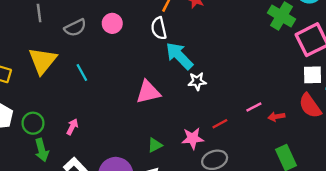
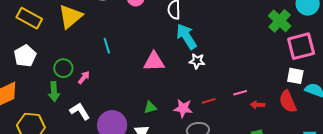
cyan line: (82, 72) -> (107, 46), moved
green circle: (33, 123) -> (63, 68), moved

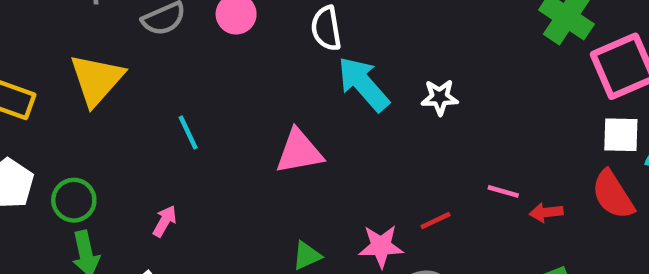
white star: (197, 61) -> (440, 97), moved
green circle: (63, 68) -> (74, 200), moved
pink arrow: (84, 77) -> (165, 221), moved
pink line: (240, 93) -> (503, 191), turned 40

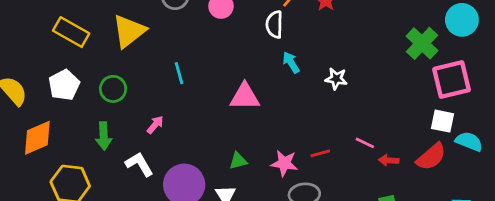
cyan arrow: (363, 84) -> (291, 62), size x0.6
red semicircle: (613, 195) -> (431, 157), turned -108
green circle: (74, 200) -> (113, 89), moved

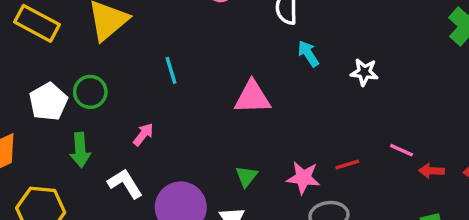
white pentagon: (64, 85) -> (48, 102), moved
green triangle: (238, 161) -> (246, 176), turned -36

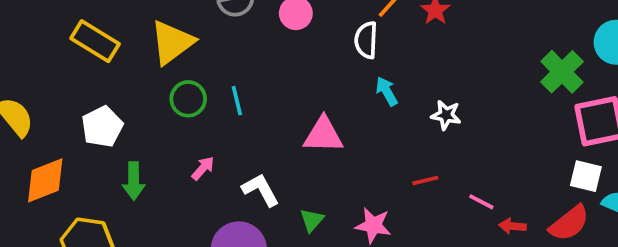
green circle: (90, 92) -> (188, 99), moved
red line: (347, 165) -> (425, 180), moved
white L-shape: (125, 184) -> (261, 190), moved

